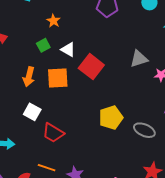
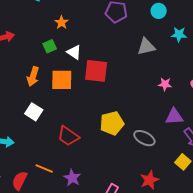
gray triangle: (139, 59) -> (146, 47), moved
red square: (91, 67) -> (96, 71), turned -35
red trapezoid: (53, 133) -> (68, 136), moved

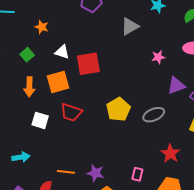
green square: (50, 46) -> (27, 55), moved
red trapezoid: (68, 136) -> (71, 112), moved
gray ellipse: (144, 138) -> (154, 115), turned -35

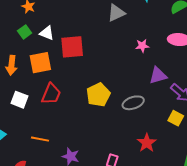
green square: (27, 55) -> (25, 32), moved
red trapezoid: (71, 112) -> (51, 94), turned -90
orange line: (66, 172) -> (40, 139), moved

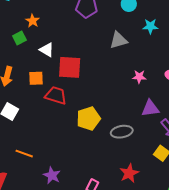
green square: (25, 32) -> (19, 38), moved
orange square: (40, 63) -> (36, 78), size x0.7
red trapezoid: (51, 94) -> (56, 95), moved, turned -105

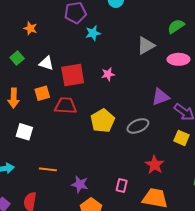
orange star: (33, 21) -> (30, 28), moved
cyan star: (150, 26) -> (93, 33), moved
gray triangle: (118, 40) -> (146, 46), moved
pink star: (139, 77) -> (108, 74), moved

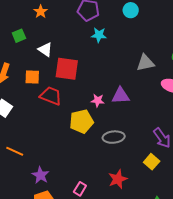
pink star: (108, 74) -> (98, 100), moved
purple triangle: (160, 97) -> (121, 96), moved

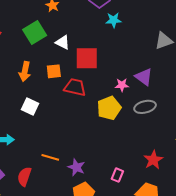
green square: (19, 36) -> (35, 32), size x1.6
purple triangle: (121, 96) -> (144, 77), turned 48
gray ellipse: (114, 137) -> (145, 107), moved
orange line: (15, 151) -> (50, 157), moved

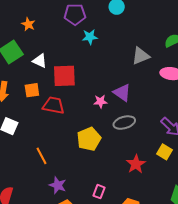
yellow pentagon: (109, 108) -> (89, 139), moved
orange line: (50, 157) -> (42, 156), moved, turned 48
red star: (153, 160) -> (136, 164), moved

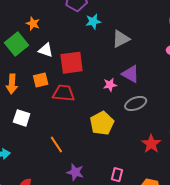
orange star: (28, 24) -> (33, 24), moved
gray triangle: (141, 56) -> (121, 39), moved

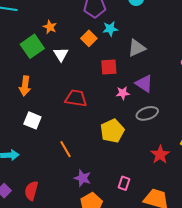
white triangle: (46, 50) -> (61, 54), turned 35
red square: (72, 63) -> (109, 67), moved, size x0.7
orange square: (41, 80) -> (89, 38), moved, turned -35

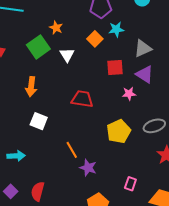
purple triangle: (144, 84) -> (145, 74), moved
gray ellipse: (147, 113) -> (154, 126), moved
purple star: (83, 178) -> (88, 168), moved

